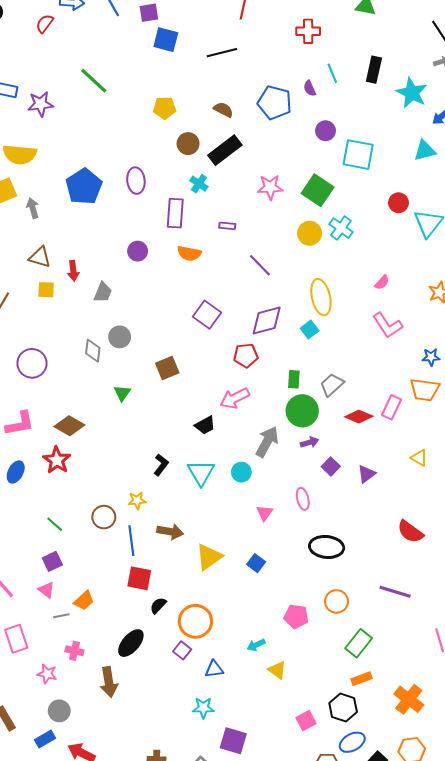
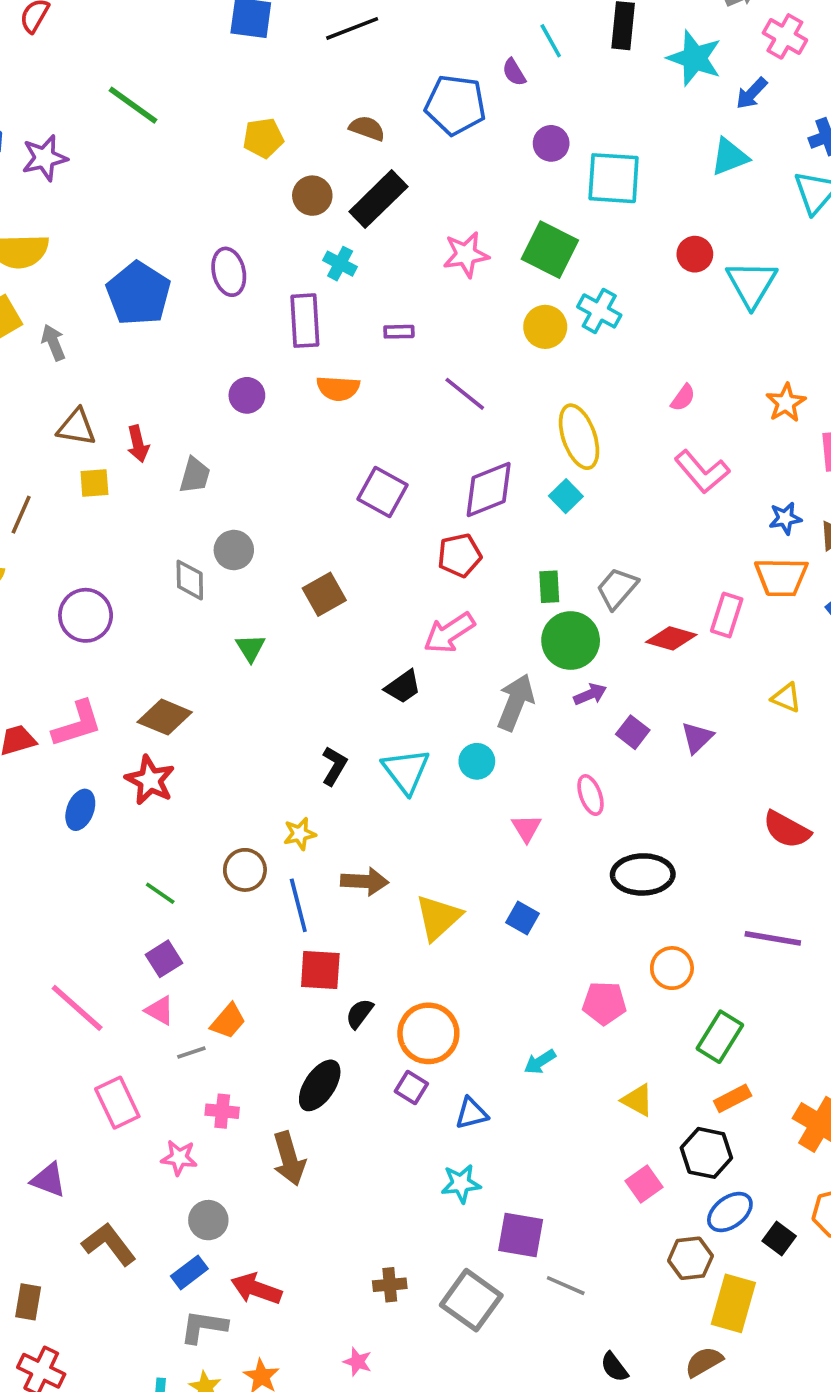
yellow triangle: (277, 670) -> (637, 1100), moved

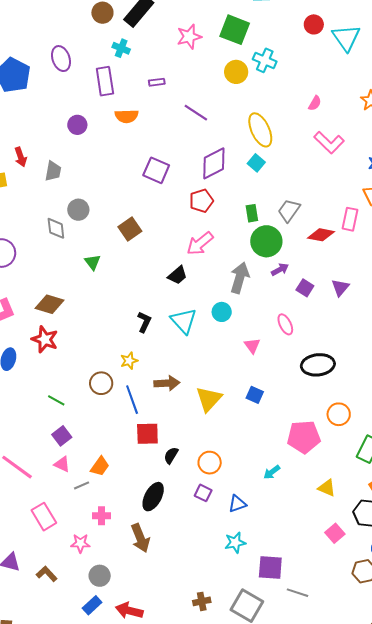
pink pentagon: (604, 1003) -> (304, 437), size x1.4
orange circle: (428, 1033) -> (210, 463), size x0.7
brown L-shape: (109, 1244) -> (47, 574), moved, size x0.7

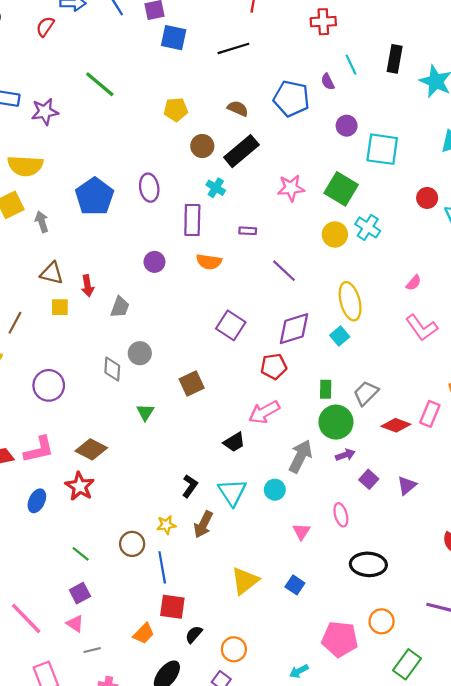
brown arrow: (167, 383) -> (203, 524), moved, turned 110
orange trapezoid: (100, 466) -> (144, 634), moved

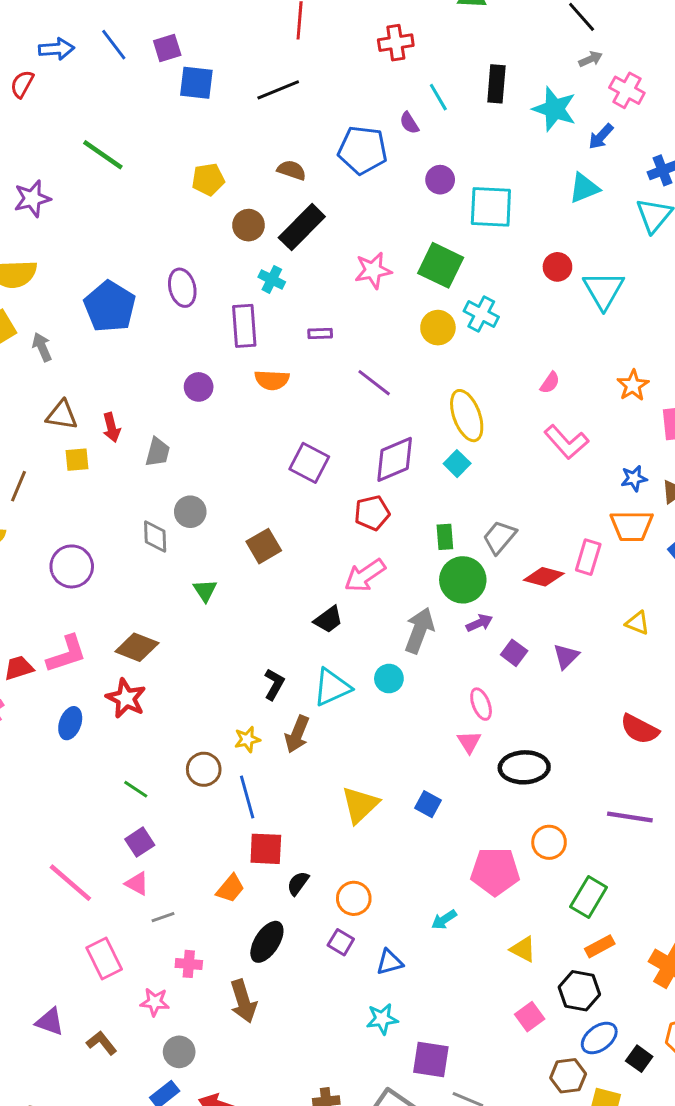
cyan triangle: (232, 492) -> (332, 687), turned 44
pink triangle: (301, 532) -> (469, 742), moved

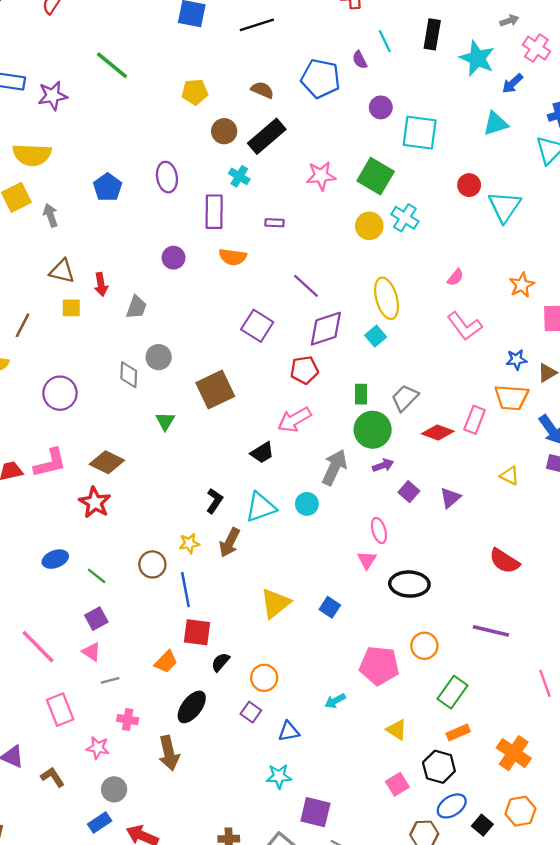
blue pentagon: (110, 306) -> (108, 187), size x0.7
purple line: (374, 383) -> (306, 286), moved
brown square: (264, 546) -> (215, 390), size x1.4
blue ellipse: (70, 723) -> (55, 559), moved, turned 45

